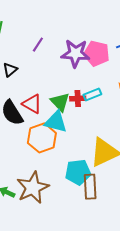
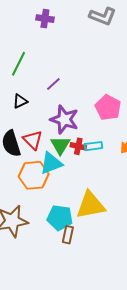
purple star: (75, 53) -> (64, 120), moved
cyan triangle: (56, 122) -> (51, 163), turned -50
brown rectangle: (90, 187) -> (68, 235), size x0.7

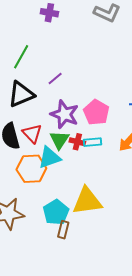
black triangle: (20, 101) -> (21, 94), size x1.8
pink pentagon: (108, 108) -> (96, 112), moved
cyan pentagon: (60, 218) -> (56, 212), turned 30

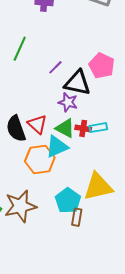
black triangle: (21, 94) -> (77, 83), moved, turned 40
pink pentagon: (96, 112) -> (102, 66), moved
purple star: (64, 114) -> (68, 102), size x0.7
green triangle: (59, 140) -> (65, 128), turned -30

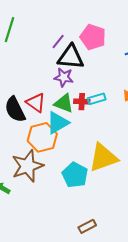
purple line: (55, 67) -> (58, 42), moved
brown star: (20, 206) -> (27, 166), moved
brown rectangle: (77, 217) -> (87, 226), moved, turned 60

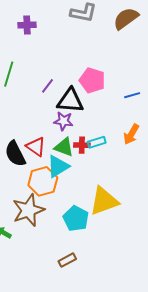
purple line: (58, 42) -> (47, 86), moved
brown rectangle: (87, 226) -> (67, 260), moved

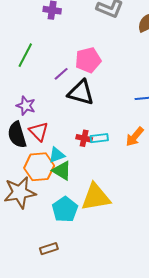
pink pentagon: (92, 80) -> (88, 60), moved, turned 30
purple star: (63, 121) -> (26, 106), moved
green triangle: (64, 147) -> (62, 171), moved
cyan triangle: (58, 166) -> (57, 155), size x0.7

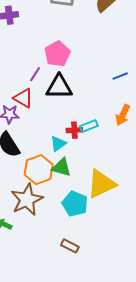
red triangle: (39, 131) -> (23, 98), moved
cyan triangle: (57, 155) -> (58, 144), moved
brown rectangle: (49, 249) -> (70, 246), turned 60

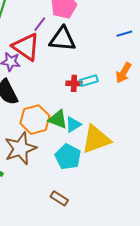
red triangle: (23, 98) -> (26, 47), size x1.4
cyan triangle: (58, 144) -> (73, 125), moved

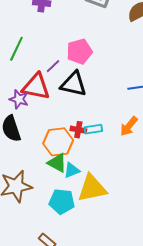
red triangle: (26, 47) -> (36, 87), turned -32
orange hexagon: (35, 120) -> (58, 142), moved
cyan pentagon: (68, 157) -> (62, 201), turned -30

